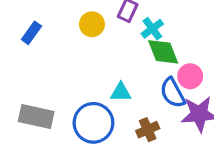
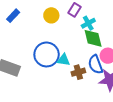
blue circle: (93, 123) -> (47, 54), moved
brown cross: (148, 130) -> (78, 72), moved

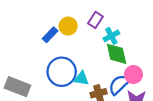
blue rectangle: (13, 16) -> (50, 35), moved
blue semicircle: (96, 64) -> (119, 85), turned 66

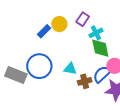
blue circle: (62, 72) -> (39, 66), moved

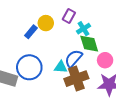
blue semicircle: (102, 74) -> (74, 58), moved
brown cross: (85, 81) -> (76, 79), size x1.6

